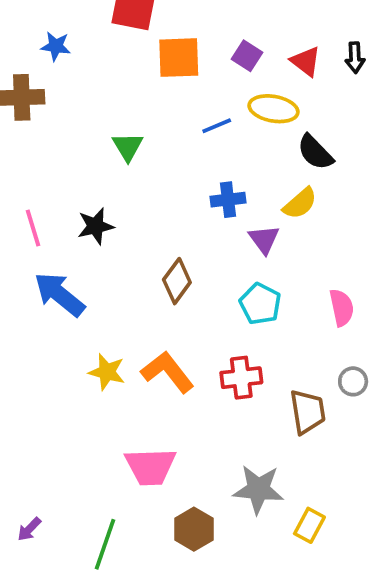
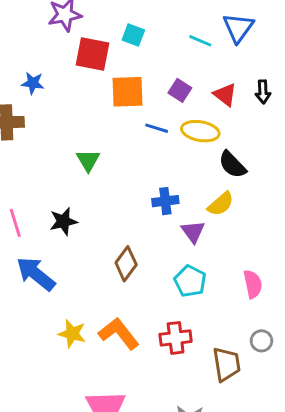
blue line: (217, 126) -> (157, 128), moved, turned 40

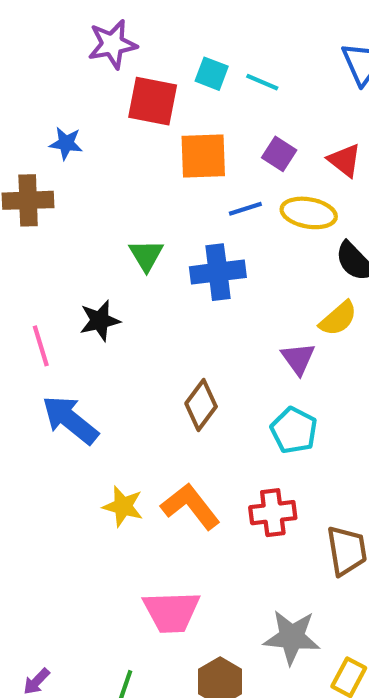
cyan line: (200, 41) -> (262, 82), moved
blue line: (157, 128) -> (245, 209), turned -35
blue cross: (165, 201) -> (218, 272), moved, size x1.4
black star: (63, 221) -> (100, 321), moved

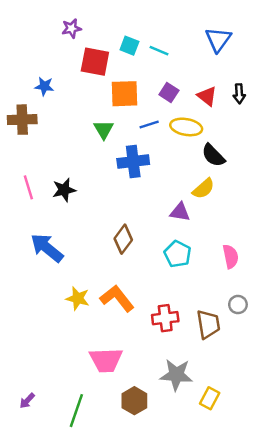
purple star: (112, 44) -> (72, 28), size x0.7
green triangle: (146, 255) -> (104, 129), moved
pink line: (41, 346) -> (28, 187), moved
purple triangle: (298, 359) -> (180, 212), turned -45
red cross: (273, 513) -> (165, 318), moved

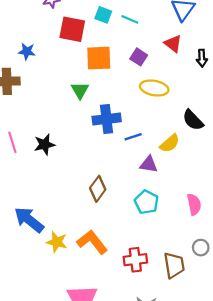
red triangle: (207, 96) -> (173, 44), moved
blue line: (149, 125) -> (133, 137), moved
black semicircle: (213, 155) -> (193, 120), moved
blue arrow: (47, 248) -> (29, 220), moved

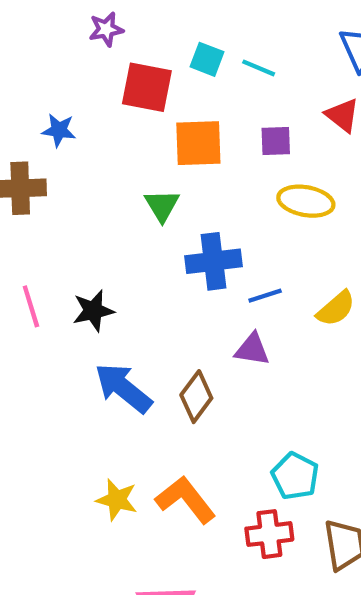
purple square: (139, 57) -> (276, 141), turned -35
purple triangle: (149, 164) -> (252, 349), moved
cyan pentagon: (146, 202) -> (295, 476), moved
blue arrow: (29, 220) -> (123, 388), moved

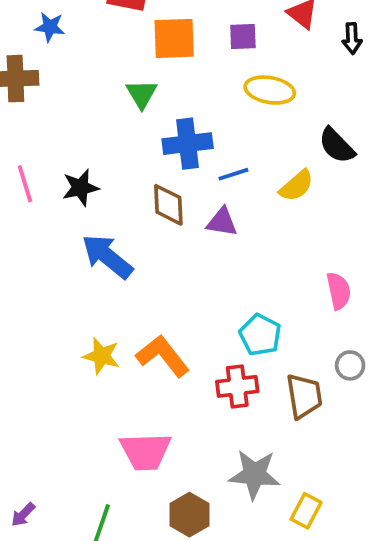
brown diamond: (196, 397) -> (168, 205), moved, turned -39

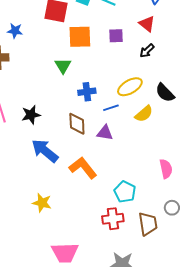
black arrow: (352, 38) -> (147, 51), moved, turned 49
yellow ellipse: (270, 90) -> (130, 87), moved, turned -40
blue cross: (188, 144) -> (87, 92), size x0.7
orange L-shape: (163, 356) -> (83, 168), moved

